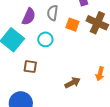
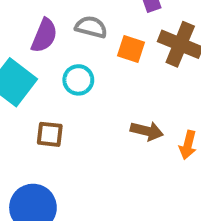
gray semicircle: (53, 13) -> (91, 27), turned 98
brown arrow: (72, 83) -> (147, 131), moved, turned 42

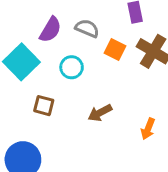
brown arrow: (147, 131) -> (100, 113), moved, turned 130

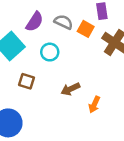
orange square: (115, 49) -> (86, 29), moved
orange arrow: (148, 129) -> (94, 105), moved

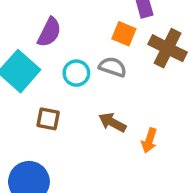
gray semicircle: (63, 22) -> (113, 67), moved
brown arrow: (70, 89) -> (112, 122), turned 60

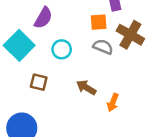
orange square: (124, 34) -> (99, 22), turned -30
gray semicircle: (113, 67) -> (103, 47), moved

